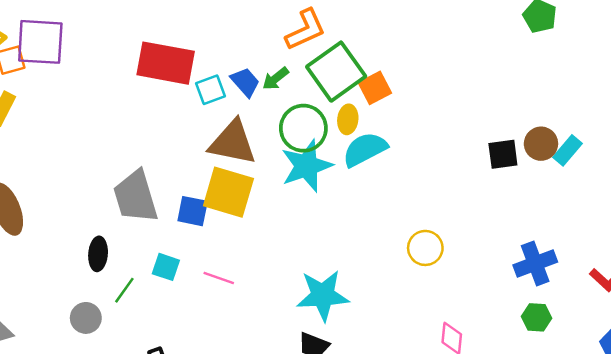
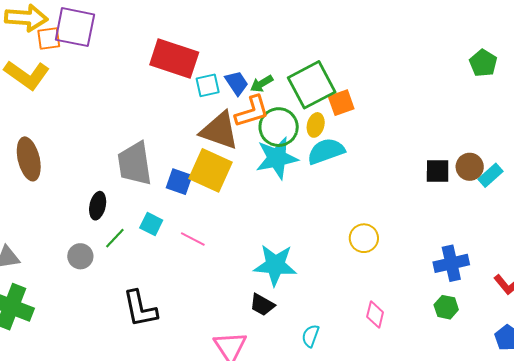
orange L-shape: (305, 30) -> (252, 111), moved

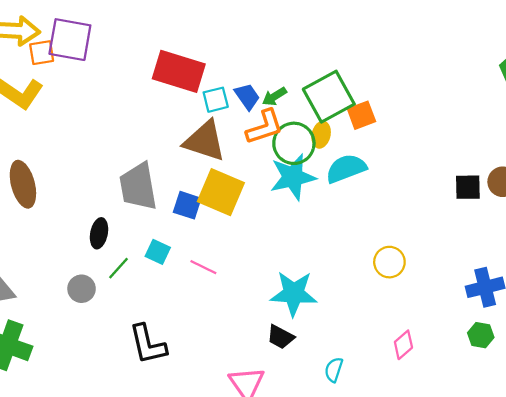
yellow ellipse: (316, 125) -> (321, 135), moved
brown triangle: (219, 131) -> (205, 141), moved
pink diamond: (375, 314) -> (403, 345), turned 36

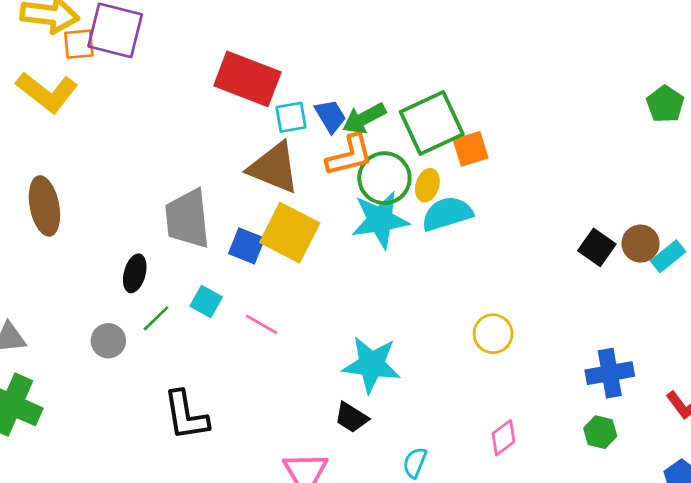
green arrow: (274, 97) -> (364, 118), size x1.4
yellow ellipse: (321, 135) -> (427, 185), moved
black square: (468, 187) -> (597, 247), turned 32

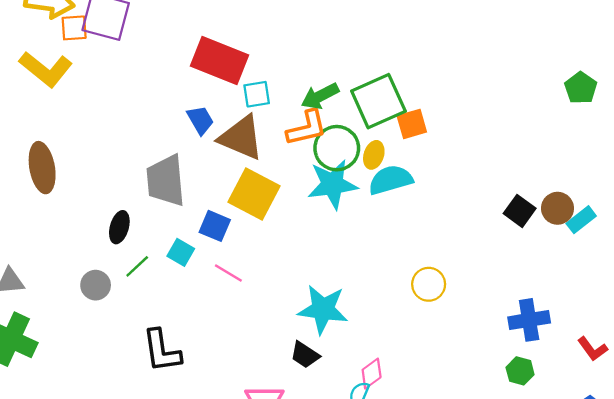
blue trapezoid: (330, 116) -> (200, 120), moved
blue square: (247, 246) -> (215, 226), moved
pink diamond: (503, 438) -> (372, 374), moved

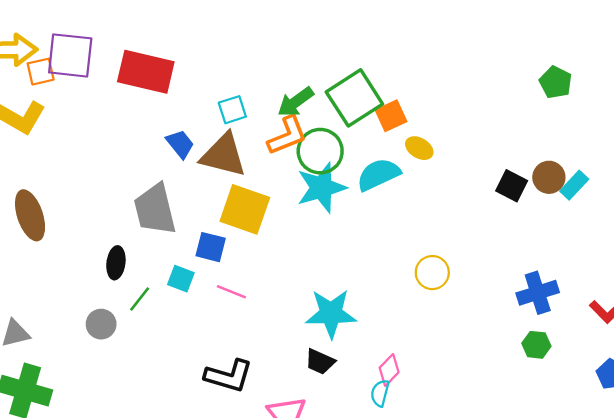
red rectangle: (220, 60) -> (146, 72), moved
green pentagon: (581, 88) -> (556, 82), moved
yellow ellipse: (374, 155) -> (419, 148), moved, turned -68
black L-shape: (162, 351) -> (229, 376), moved, turned -57

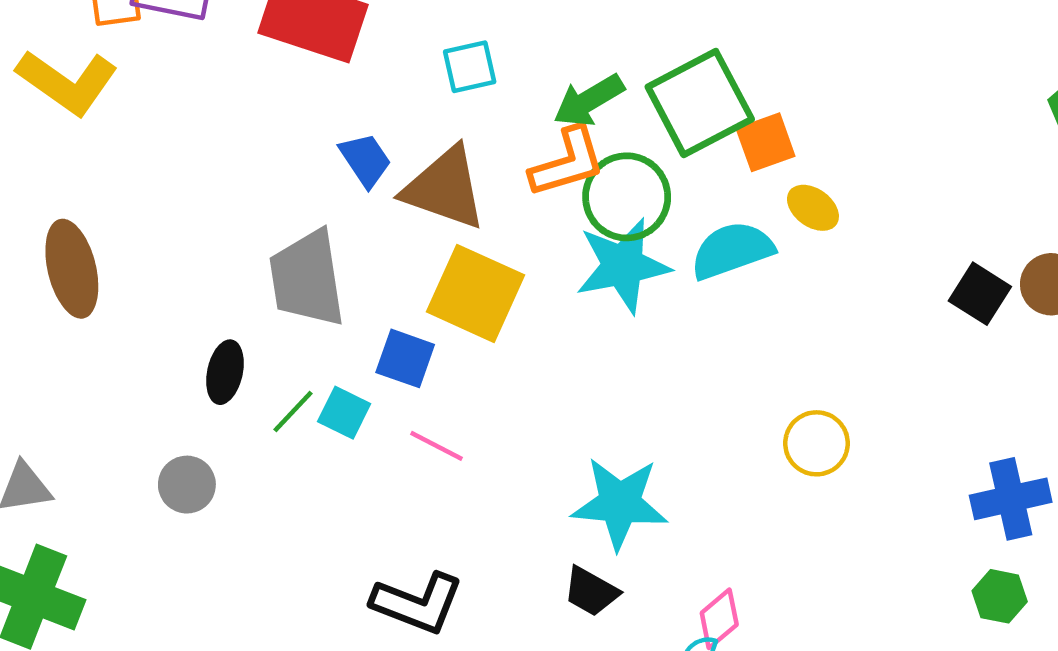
cyan square: (232, 110) -> (470, 67), moved
green line: (140, 299) -> (293, 411), moved

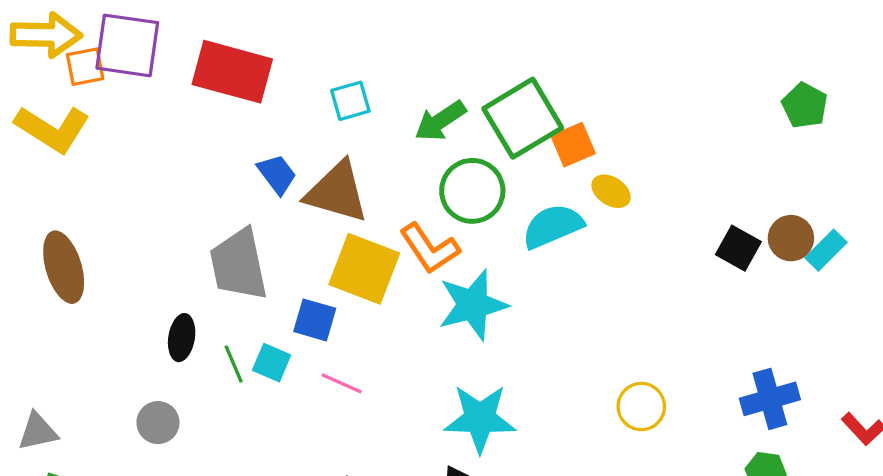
orange L-shape: (567, 162) -> (430, 248), moved, turned 76
cyan star: (623, 266) -> (473, 305), moved
green line: (293, 411) -> (234, 364), turned -63
yellow circle: (816, 443) -> (641, 407), moved

